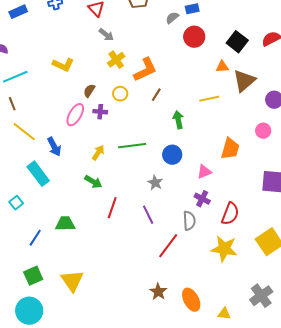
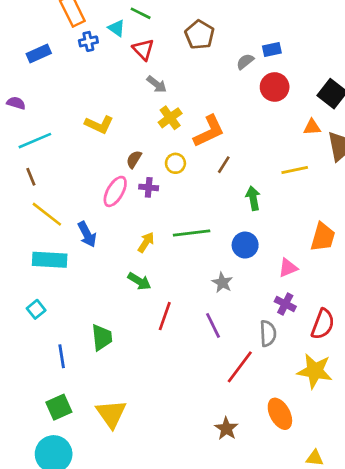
cyan rectangle: (38, 174) -> (50, 260), moved, turned -50
green trapezoid: (65, 224) -> (102, 337), turned 85
blue line: (35, 238) -> (62, 356), turned -42
orange ellipse: (191, 300) -> (280, 414), moved

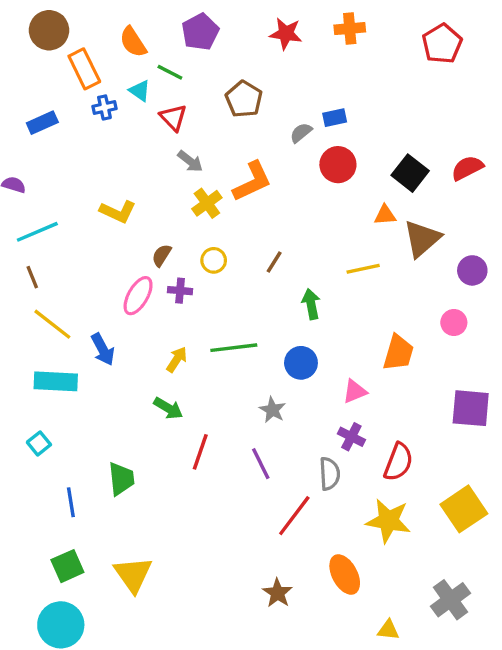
orange L-shape: (209, 131) -> (252, 181), moved

